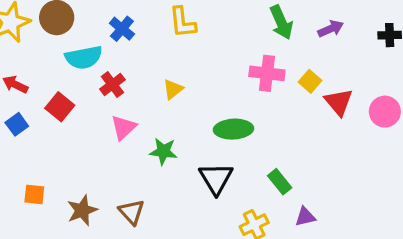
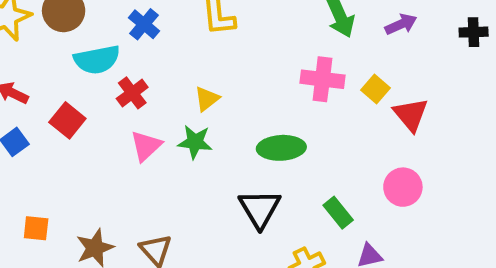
pink circle: (385, 112) -> (403, 187), moved
green star: (163, 151) -> (195, 142), moved

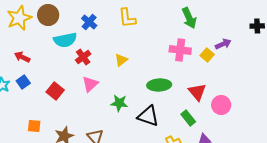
purple arrow: (401, 24) -> (223, 44), moved
red triangle: (411, 115) -> (197, 92), moved
red square: (67, 120) -> (55, 91), moved
green star: (195, 142) -> (119, 103), moved
black triangle: (260, 209) -> (148, 116), turned -40

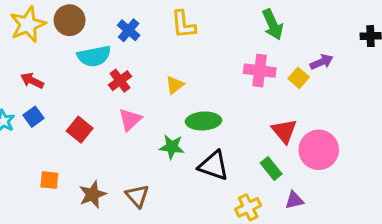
green ellipse: (159, 85) -> (204, 121), moved
pink circle: (221, 105) -> (319, 150), size x1.4

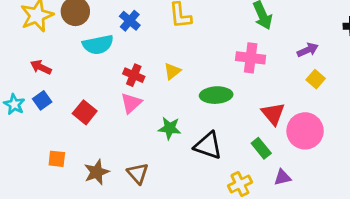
yellow square: (299, 78) -> (316, 79), moved
red cross: (120, 81) -> (134, 75), moved, turned -30
green ellipse: (204, 121) -> (216, 95), moved

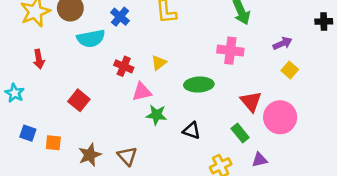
red arrow: (41, 67) -> (39, 59), turned -126
blue square: (42, 100) -> (28, 133), moved, turned -35
pink triangle: (131, 103) -> (142, 92), moved, turned 30
black triangle: (208, 146) -> (192, 131), size x0.7

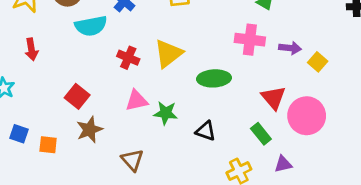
purple arrow: (283, 43) -> (290, 48), moved, turned 30
yellow triangle: (159, 63) -> (168, 54), size x1.6
pink triangle: (142, 92) -> (137, 101), moved
brown star: (90, 155) -> (90, 130), moved

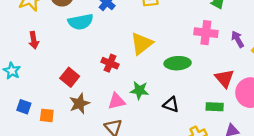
purple arrow: (290, 48) -> (238, 39), turned -126
red cross: (128, 58) -> (110, 63), moved
pink triangle: (137, 101) -> (117, 101), moved
green rectangle: (261, 134) -> (215, 107), turned -49

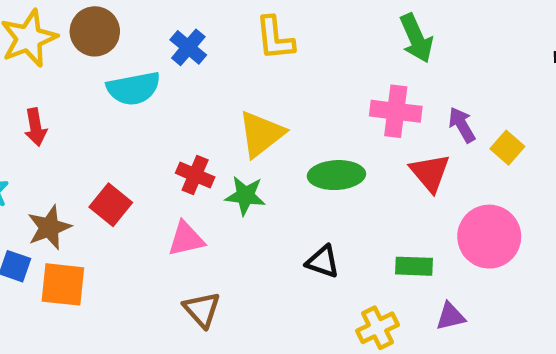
red triangle: (224, 78) -> (430, 173), moved
green star: (139, 90) -> (245, 196), moved
pink triangle: (117, 101) -> (186, 239), moved
brown star: (79, 103) -> (49, 227), moved
orange square: (47, 115) -> (63, 284), size x1.5

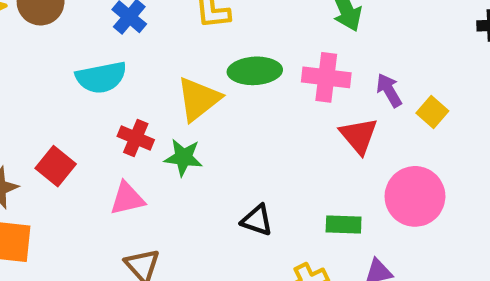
cyan semicircle: (134, 88) -> (101, 77), moved
green ellipse: (336, 175) -> (255, 71), moved

